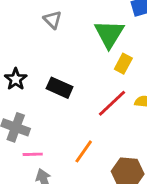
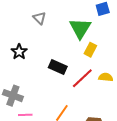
black star: (16, 79) -> (19, 52), moved
black rectangle: (60, 88) -> (58, 67), moved

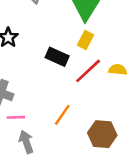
yellow rectangle: (90, 50) -> (85, 40), moved

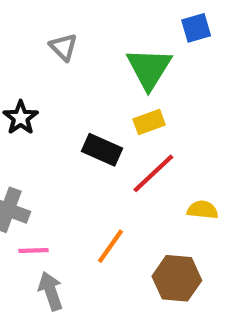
yellow rectangle: (85, 40) -> (149, 122), turned 42
yellow semicircle: (118, 70) -> (203, 210), moved

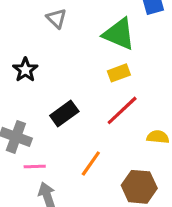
green triangle: (149, 68) -> (119, 34), turned -39
black rectangle: (102, 150) -> (64, 113), moved, turned -60

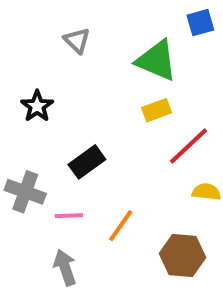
red line: (122, 110) -> (188, 146), moved
pink line: (35, 167) -> (69, 216), moved

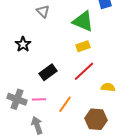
red line: (188, 146) -> (84, 71), moved
gray cross: (25, 192) -> (17, 99), moved

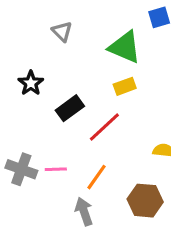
red line: (84, 71) -> (104, 127), moved
black rectangle: (48, 72) -> (70, 108), moved
gray arrow: (37, 125) -> (84, 212), moved

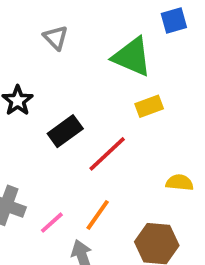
yellow rectangle: (125, 86) -> (149, 106), moved
pink line: (56, 169) -> (52, 223), moved, turned -40

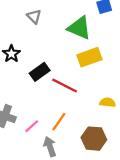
yellow rectangle: (149, 106) -> (89, 57), size x1.5
red line: (107, 154) -> (65, 85), turned 70

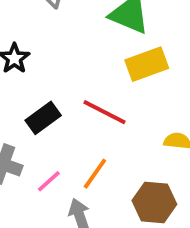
black rectangle: (40, 72) -> (43, 118), moved

